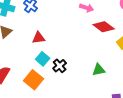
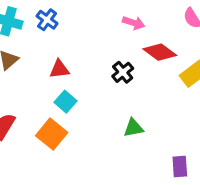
black cross: (60, 66) -> (123, 72), moved
green triangle: (99, 70) -> (134, 128), moved

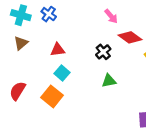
pink arrow: (134, 23) -> (111, 16), turned 32
green triangle: (134, 128) -> (109, 81), moved

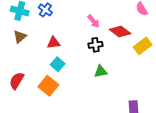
pink arrow: (111, 16) -> (93, 21), moved
black cross: (103, 52) -> (96, 45), turned 32

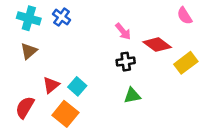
red triangle: (54, 43) -> (51, 85), moved, turned -32

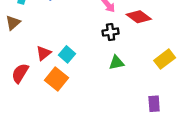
brown triangle: (29, 51) -> (13, 23), moved
yellow rectangle: (186, 63) -> (165, 59), moved

